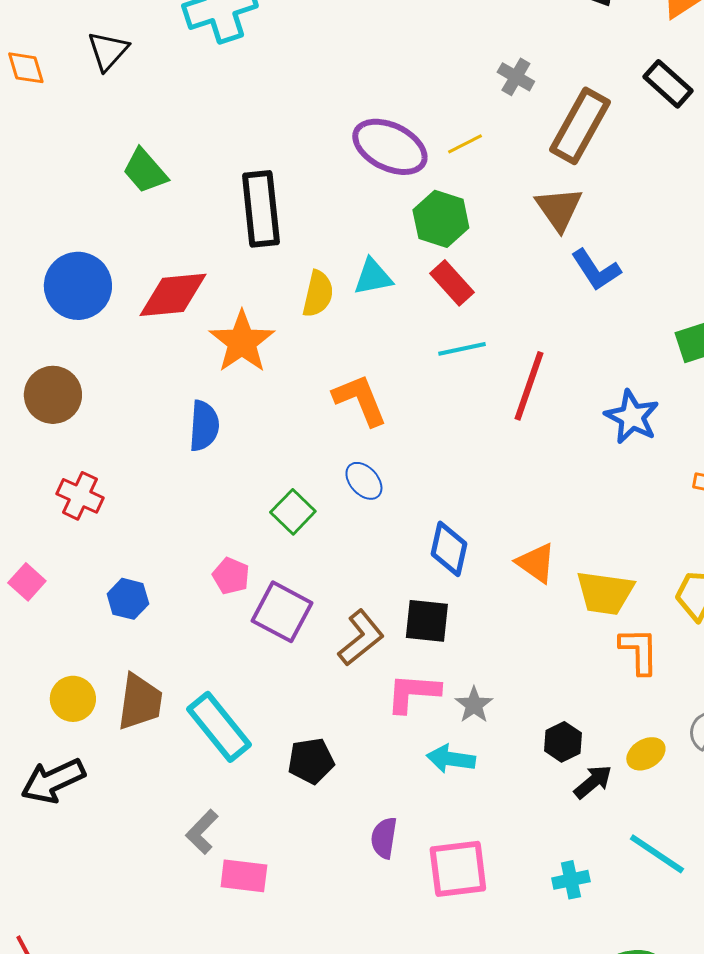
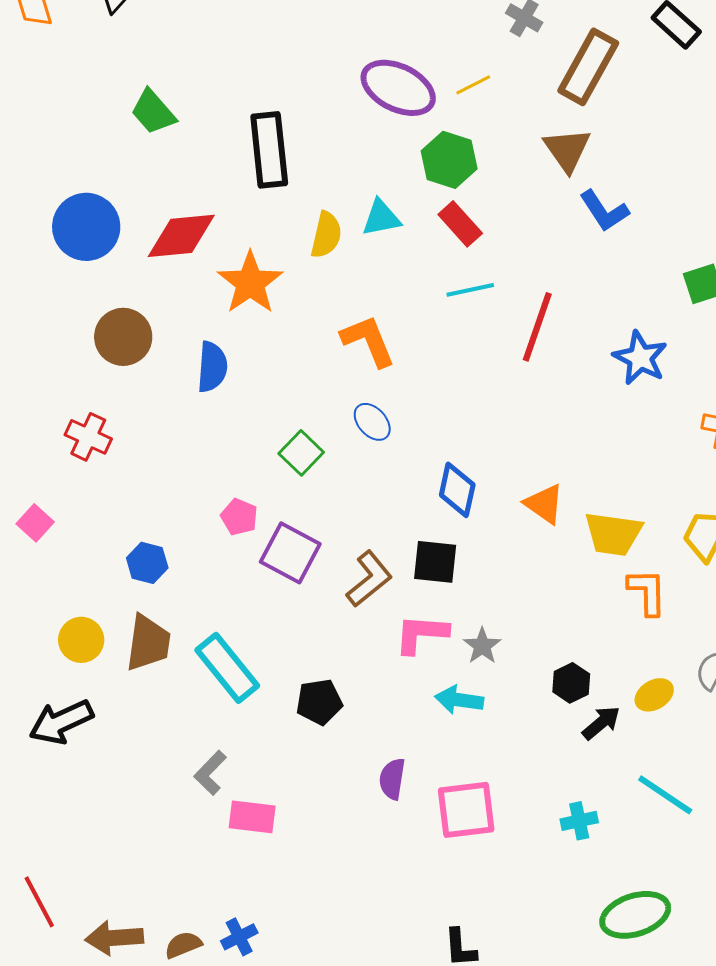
brown circle: (53, 395) -> (123, 337), moved
blue hexagon: (128, 599) -> (147, 563), moved

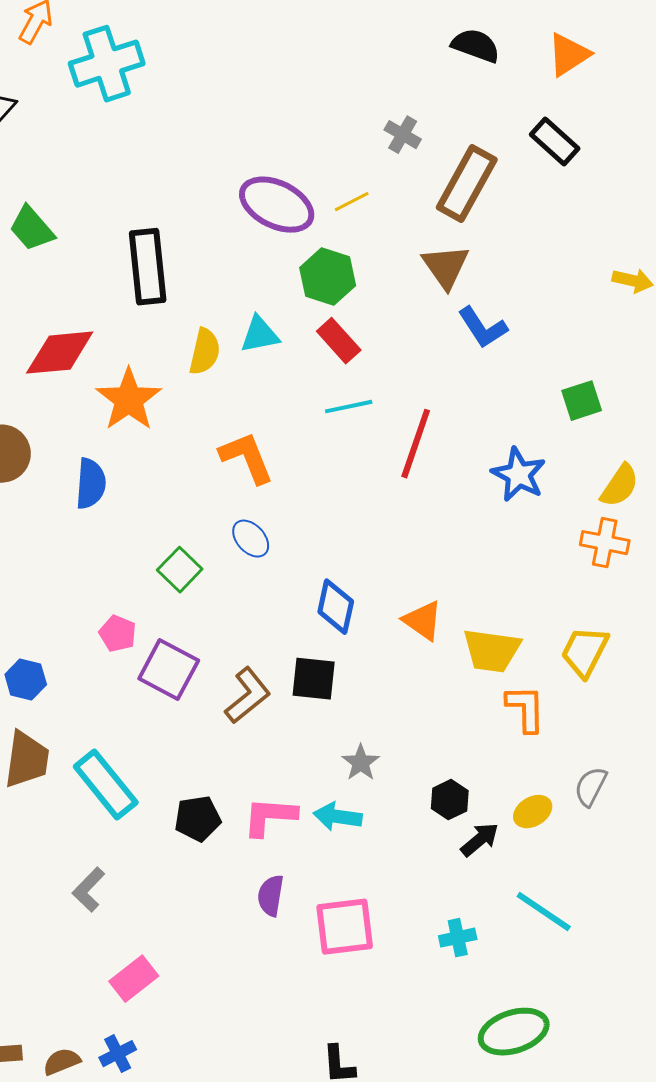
pink L-shape: (421, 634) -> (270, 817), moved
pink rectangle: (252, 817) -> (134, 979), moved, turned -45

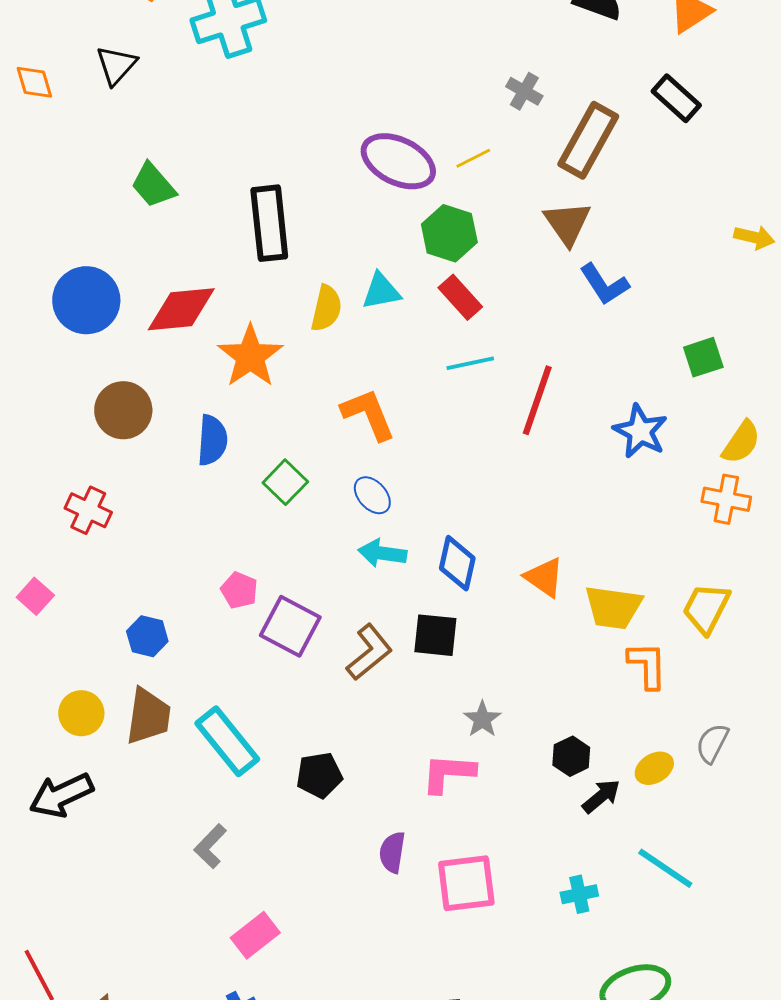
green square: (180, 570) -> (285, 482), moved
pink L-shape: (270, 817) -> (448, 773), moved
cyan arrow: (338, 817) -> (382, 553), moved

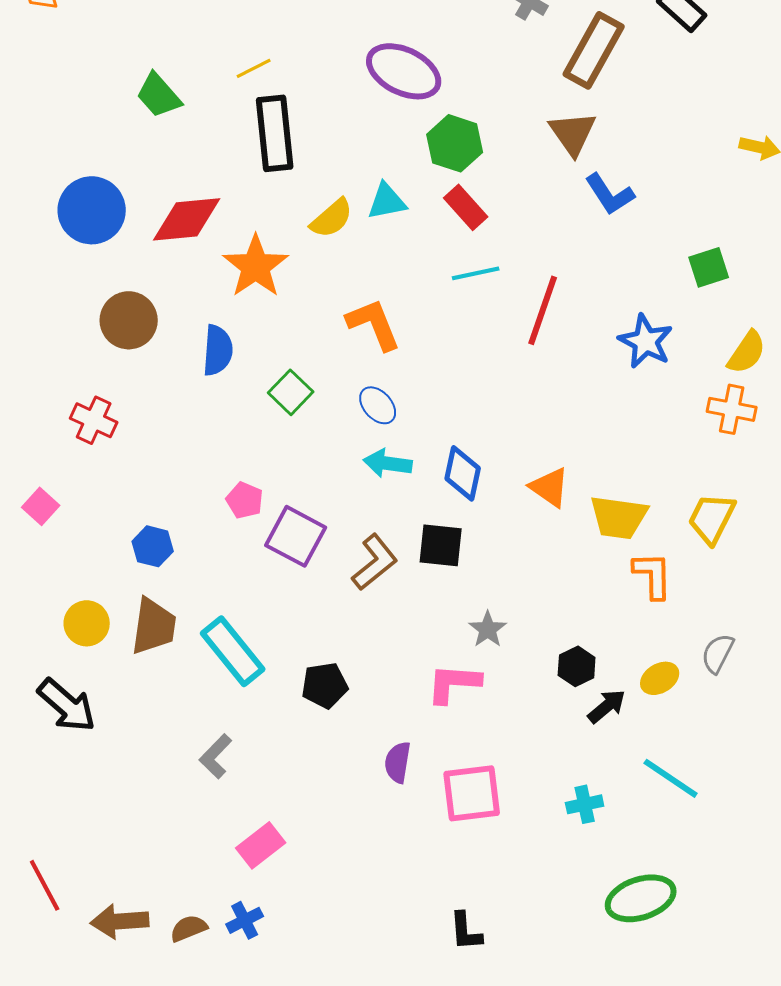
yellow line: (473, 158) -> (254, 68), moved
yellow semicircle: (326, 308) -> (332, 218), turned 36
black arrow: (61, 795) -> (67, 705), turned -114

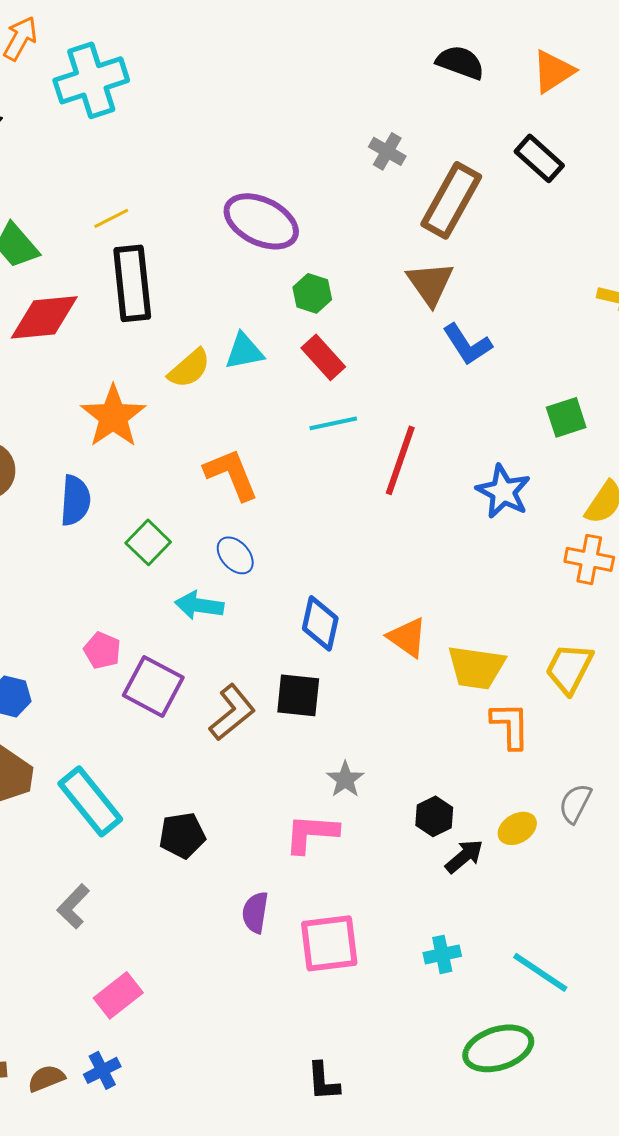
green hexagon: (455, 143) -> (312, 293), size x0.7
red diamond: (187, 219) -> (44, 317), moved
cyan arrow: (388, 463) -> (199, 605), moved
cyan line: (671, 778) -> (540, 972), moved

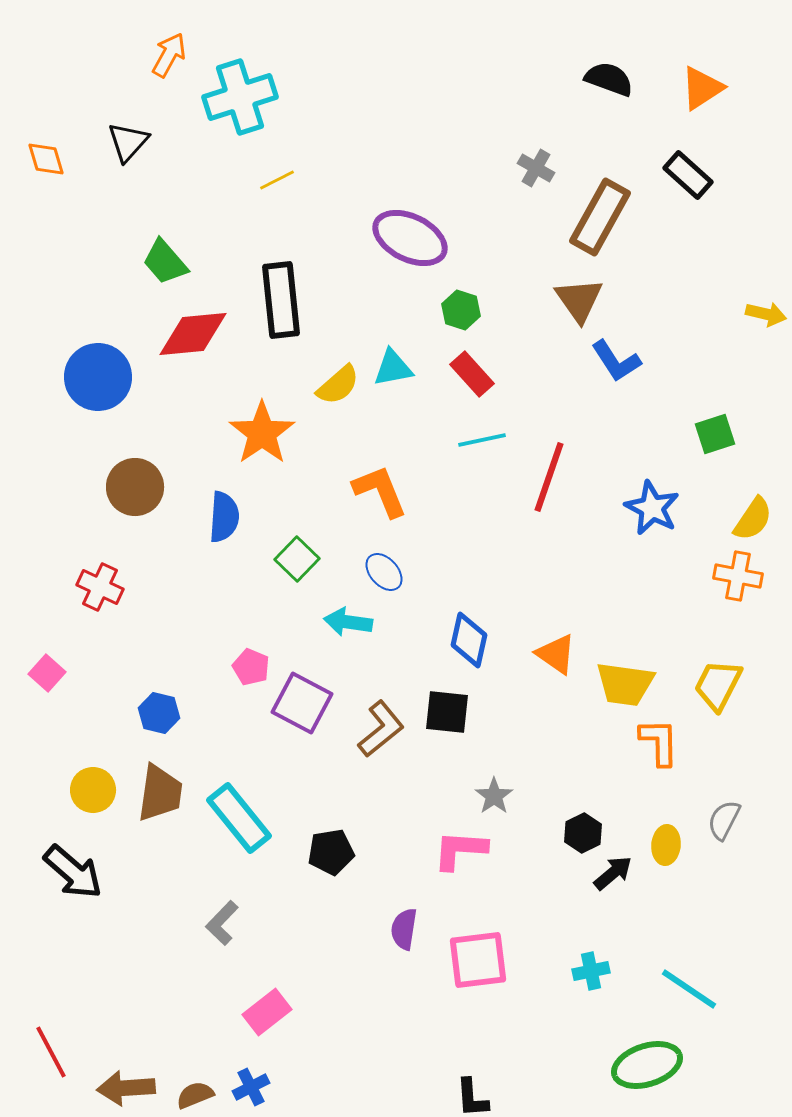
yellow line: (111, 218) -> (277, 180), moved
yellow ellipse: (517, 828) -> (666, 845), turned -54

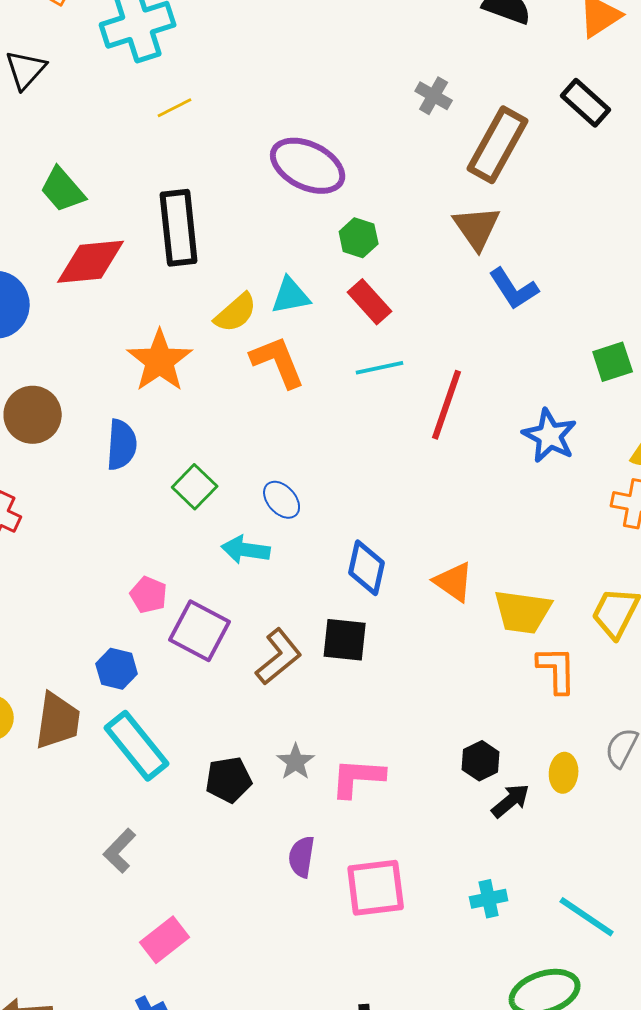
orange L-shape: (380, 491) -> (278, 362), moved
blue hexagon: (159, 713) -> (117, 669), moved
gray star: (494, 796) -> (296, 762), moved

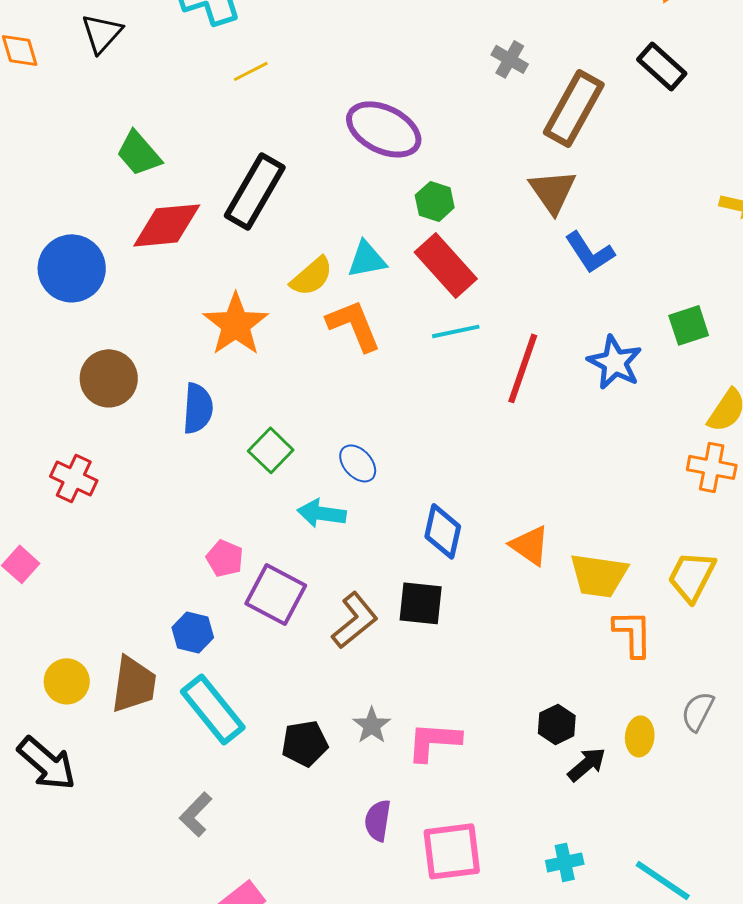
black rectangle: (179, 228) -> (255, 191), turned 36
red rectangle: (370, 302) -> (446, 265), size x1.4
blue star: (550, 436) -> (615, 362), moved

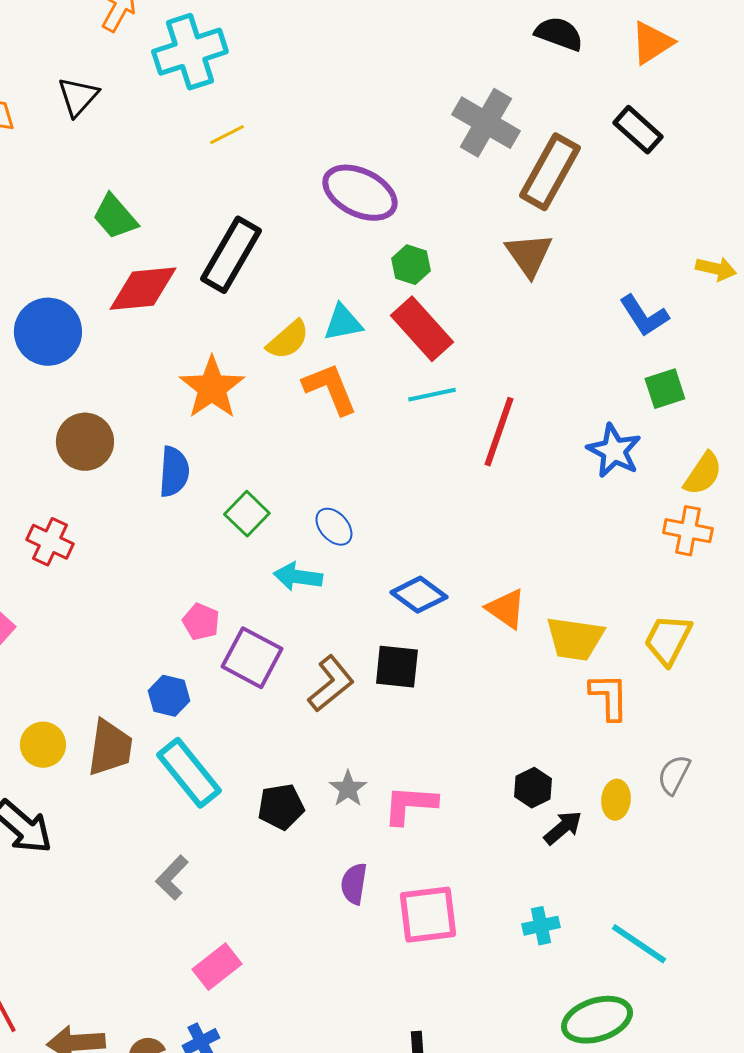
gray cross: (510, 59) -> (486, 123), size x1.8
blue L-shape: (590, 252) -> (644, 316), moved
blue star: (615, 362) -> (614, 451), moved
blue diamond: (443, 531) -> (419, 595), turned -66

